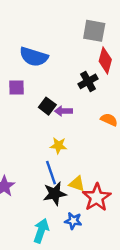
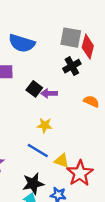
gray square: (94, 31) -> (71, 38), moved
blue line: (51, 173) -> (38, 150), turned -40
black star: (55, 194) -> (33, 183), moved

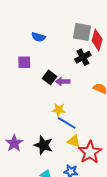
blue semicircle: (22, 43) -> (38, 37), size x0.6
blue line: (38, 150) -> (67, 123), moved
black star: (33, 183) -> (43, 145), moved, turned 30

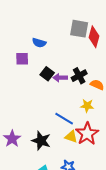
blue semicircle: (38, 37) -> (39, 43), moved
black cross: (83, 57) -> (79, 76), moved
yellow star: (59, 110) -> (87, 106), moved
red star: (90, 152) -> (87, 134), moved

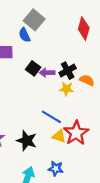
gray square: (79, 29) -> (34, 20), moved, turned 30
blue semicircle: (39, 43) -> (24, 35), turned 48
yellow star: (87, 106) -> (66, 89), moved

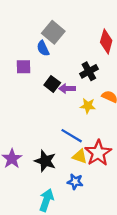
black cross: (68, 71) -> (89, 71), moved
blue star: (56, 169) -> (75, 182), moved

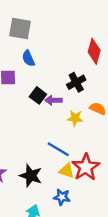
gray square: (53, 32) -> (20, 28), moved, turned -30

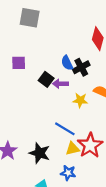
blue semicircle: (28, 58) -> (67, 63), moved
yellow triangle: (67, 171) -> (72, 149), turned -32

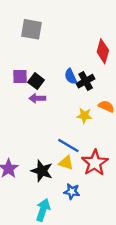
black square: (46, 79) -> (36, 81), moved
purple arrow: (60, 84) -> (37, 98), moved
yellow triangle: (72, 149) -> (66, 163), moved, turned 32

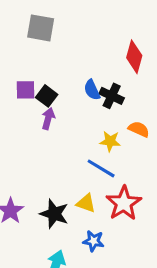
black cross: (86, 81) -> (112, 96), turned -36
purple arrow: (37, 98) -> (48, 119), turned 105
blue line: (68, 145) -> (101, 168), moved

